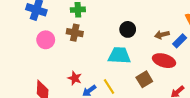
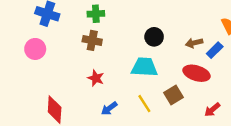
pink circle: (46, 40) -> (35, 49), moved
red star: (75, 78) -> (96, 78), moved
yellow line: (109, 87) -> (144, 104), moved

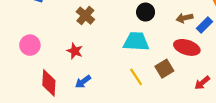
brown cross: (92, 40) -> (85, 16), turned 30
pink circle: (35, 49) -> (30, 45), moved
red star: (96, 78) -> (75, 51), moved
blue arrow: (109, 108) -> (83, 82), moved

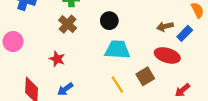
black circle: (146, 12) -> (109, 21), moved
pink circle: (30, 45) -> (13, 42), moved

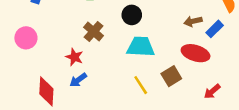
brown cross: (68, 24) -> (94, 32), moved
blue arrow: (65, 89) -> (78, 80), moved

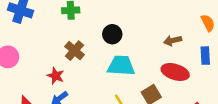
blue rectangle: (215, 29) -> (205, 56), moved, turned -48

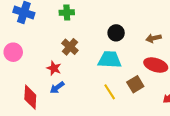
black circle: (112, 34) -> (116, 33), moved

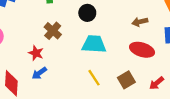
black circle: (116, 33) -> (87, 13), moved
brown square: (135, 84) -> (126, 80), moved

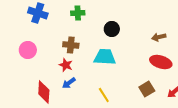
brown cross: (53, 31) -> (71, 45), moved, turned -35
cyan trapezoid: (94, 44) -> (105, 57), moved
yellow line: (94, 78) -> (104, 95), moved

